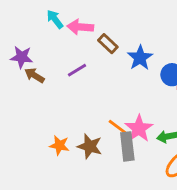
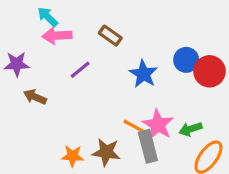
pink arrow: (80, 27) -> (57, 36), moved
blue star: (140, 58) -> (143, 74), moved
brown arrow: (35, 75) -> (35, 97), moved

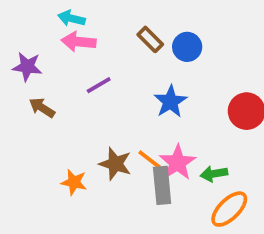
cyan arrow: (48, 17) -> (72, 18), turned -40
brown rectangle: (110, 36) -> (150, 39), moved
blue circle: (186, 60) -> (187, 47), moved
brown star: (106, 152) -> (115, 164), moved

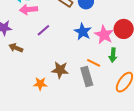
orange line: (150, 160) -> (94, 63), moved
pink star: (177, 162) -> (104, 35), moved
green arrow: (214, 174) -> (113, 55), moved, turned -64

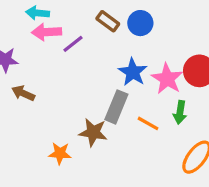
purple line: (43, 30) -> (73, 44), moved
gray rectangle: (87, 77) -> (116, 107), moved, turned 36

